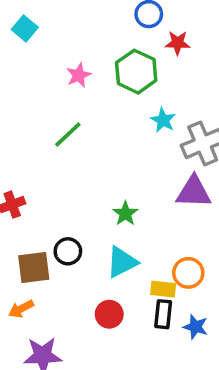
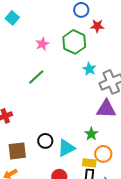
green star: (125, 214) -> (91, 134), moved
black circle: (68, 251) -> (45, 141), moved

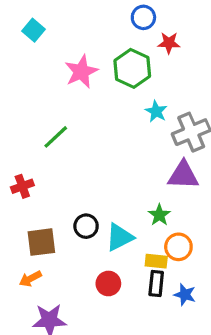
pink star: (42, 44) -> (81, 72), size x1.5
green line: (36, 77) -> (56, 137), moved

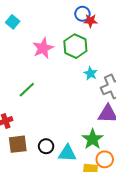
red star: (169, 43) -> (91, 21), moved
green star: (159, 215) -> (93, 139), size x1.5
cyan triangle: (120, 237) -> (67, 153), turned 30
brown square: (41, 242) -> (18, 144), moved

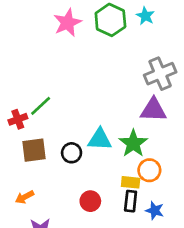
cyan star: (91, 73) -> (145, 16), moved
green line: (27, 90) -> (41, 106), moved
cyan triangle: (67, 153) -> (100, 139), moved

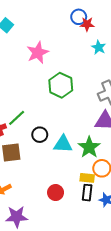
green hexagon: (110, 20) -> (61, 85), moved
black circle: (72, 153) -> (40, 135), moved

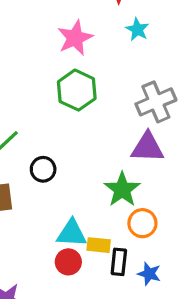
pink star: (38, 53) -> (75, 38), moved
cyan triangle: (63, 144) -> (72, 233), moved
yellow rectangle: (87, 178) -> (99, 245), moved

